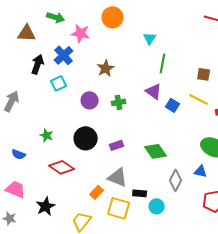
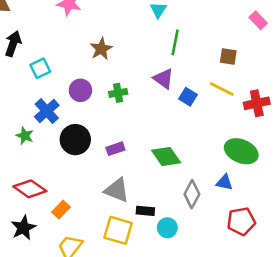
blue cross: (64, 55) -> (47, 111), moved
red diamond: (62, 167) -> (30, 189), moved
orange rectangle: (97, 192) -> (61, 210), moved

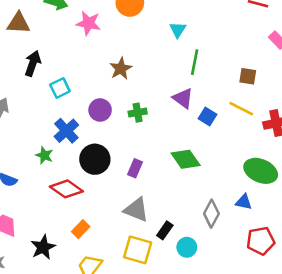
purple rectangle: (115, 149) -> (135, 168), turned -48
green diamond: (166, 156) -> (186, 159), moved
red diamond: (30, 189) -> (66, 189), moved
black rectangle: (145, 211) -> (165, 230), turned -60

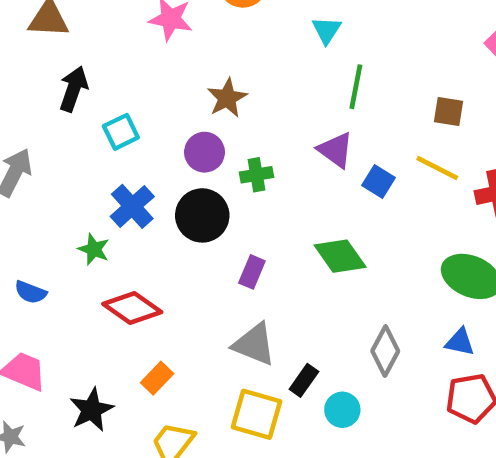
purple circle: (100, 110) -> (205, 152), moved
black circle: (95, 159) -> (202, 215), moved
blue triangle: (244, 202) -> (460, 342), moved

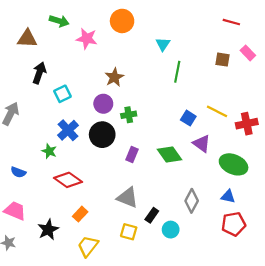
brown square: (449, 112) -> (222, 60), moved
purple triangle: (336, 150) -> (202, 143), moved
purple rectangle: (252, 272) -> (132, 155), moved
yellow square: (256, 414) -> (129, 232), size x0.7

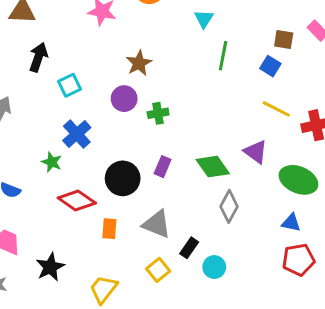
blue square: (188, 118) -> (270, 66), moved
black circle: (102, 135) -> (123, 178), moved
gray diamond: (192, 201) -> (229, 206), moved
orange rectangle: (80, 214) -> (109, 229), moved, turned -40
yellow square: (129, 232) -> (158, 270), turned 35

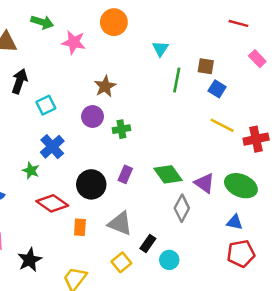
brown square: (284, 39) -> (206, 66), moved
purple triangle: (256, 152) -> (204, 183), moved

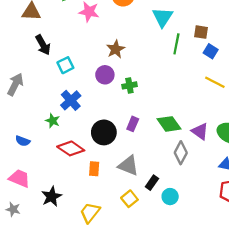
cyan triangle: (160, 49) -> (163, 17), size x1.5
black arrow: (20, 81) -> (43, 45), turned 132

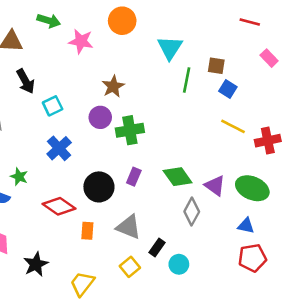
green cross: (129, 85) -> (130, 130), size x1.5
green star: (53, 121) -> (19, 177), moved

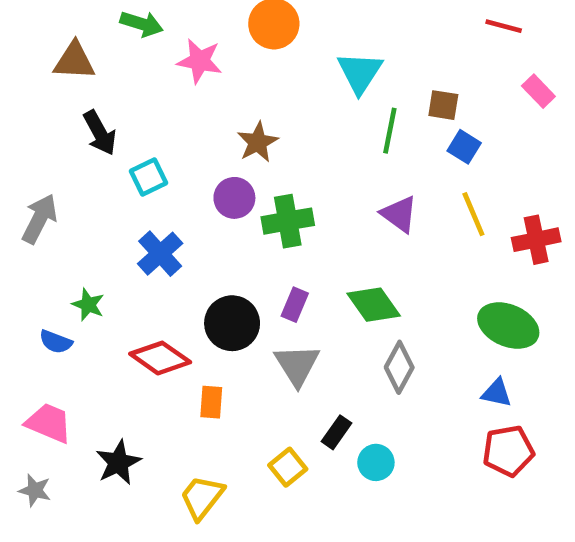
yellow line: (233, 126) -> (473, 214), turned 40
purple triangle: (215, 186) -> (399, 214), moved
gray triangle: (129, 227) -> (297, 365), moved, turned 36

